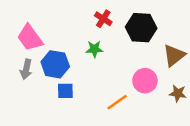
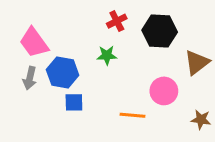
red cross: (103, 19) -> (117, 21), turned 30
brown star: (178, 93) -> (201, 120), moved
orange line: (117, 102) -> (132, 115), turned 40

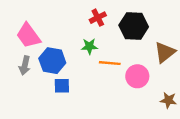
orange line: (132, 115) -> (110, 63), moved

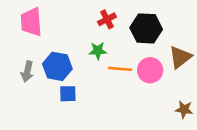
pink trapezoid: (28, 36) -> (31, 22), moved, turned 32
pink circle: (137, 76) -> (150, 70), moved

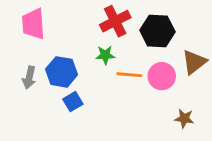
red cross: (107, 19) -> (115, 21), size x1.5
blue square: (68, 94) -> (73, 102), turned -30
brown star: (184, 109) -> (184, 118), moved

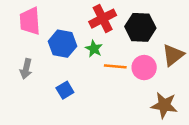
green star: (105, 55) -> (94, 49), turned 30
blue hexagon: (62, 72) -> (62, 44), moved
brown star: (184, 118) -> (164, 105), size x1.5

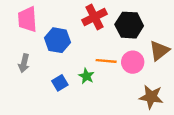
green star: (94, 49) -> (86, 76), moved

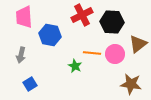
blue square: (60, 83) -> (30, 84), moved

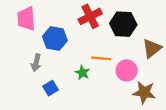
pink circle: (115, 54) -> (127, 70), moved
gray arrow: (21, 55) -> (36, 63), moved
blue square: (30, 84) -> (50, 88), moved

